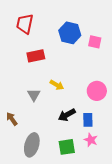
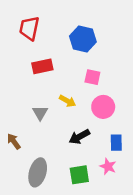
pink square: (95, 42) -> (92, 77), moved
pink circle: (97, 91) -> (103, 107), moved
blue rectangle: (88, 120) -> (116, 143), moved

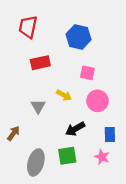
brown arrow: (14, 141) -> (13, 133), turned 72
green square: (79, 175) -> (67, 156), moved

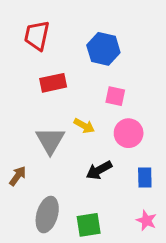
gray triangle: (38, 106) -> (50, 141), size x1.5
green square: (67, 156) -> (89, 225), moved
pink star: (102, 157) -> (146, 220), moved

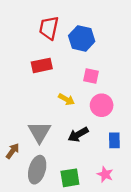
red trapezoid: (37, 36) -> (49, 28), moved
gray triangle: (50, 141) -> (39, 132), moved
brown arrow: (18, 176) -> (13, 151), moved
pink star: (146, 220) -> (105, 174), moved

